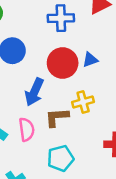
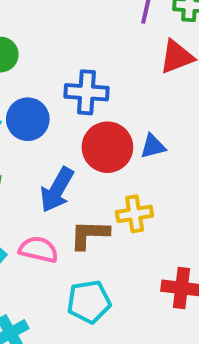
blue cross: (61, 18) -> (87, 92), moved
pink semicircle: (27, 129) -> (38, 249), turned -75

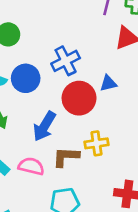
blue cross: (87, 92) -> (66, 61), turned -32
blue triangle: (153, 146) -> (108, 83), moved

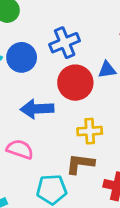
blue arrow: (44, 126) -> (37, 109), turned 52
brown L-shape: (66, 157) -> (80, 164), moved

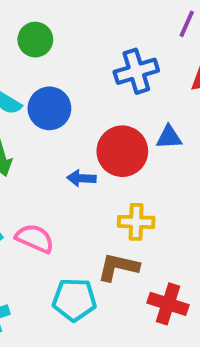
blue cross: (65, 43) -> (136, 71), moved
blue arrow: (37, 109) -> (81, 178), moved, size x0.6

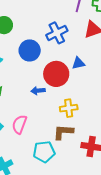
blue circle: (49, 108) -> (30, 50), moved
pink semicircle: (35, 238) -> (19, 124), turned -84

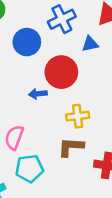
blue triangle: (78, 63) -> (90, 44), moved
cyan pentagon: (44, 152) -> (29, 168), moved

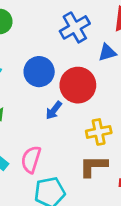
blue circle: (27, 42) -> (39, 72), moved
blue arrow: (38, 94) -> (54, 110), turned -42

